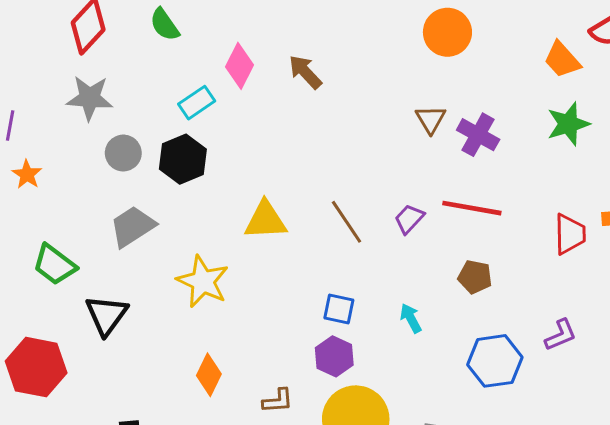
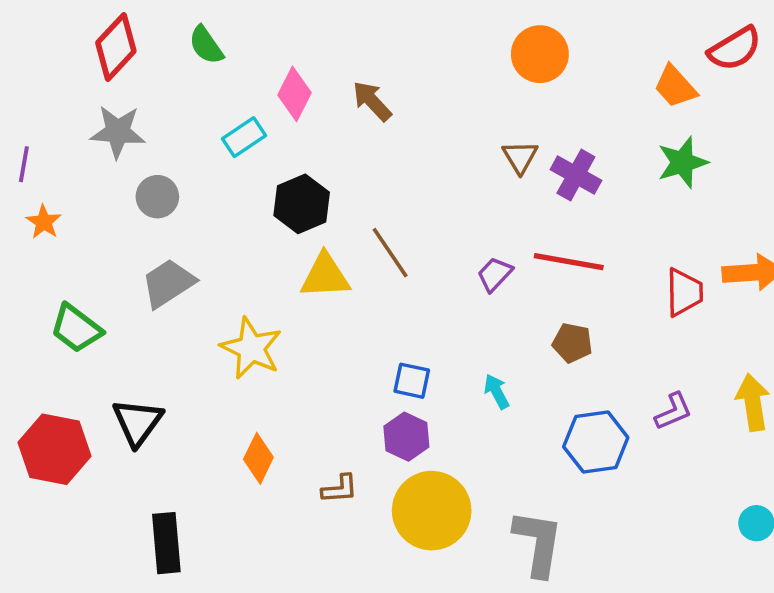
black hexagon: (183, 159) -> (302, 204), moved
brown line: (347, 222) -> (390, 253), moved
black triangle: (106, 315) -> (138, 422), moved

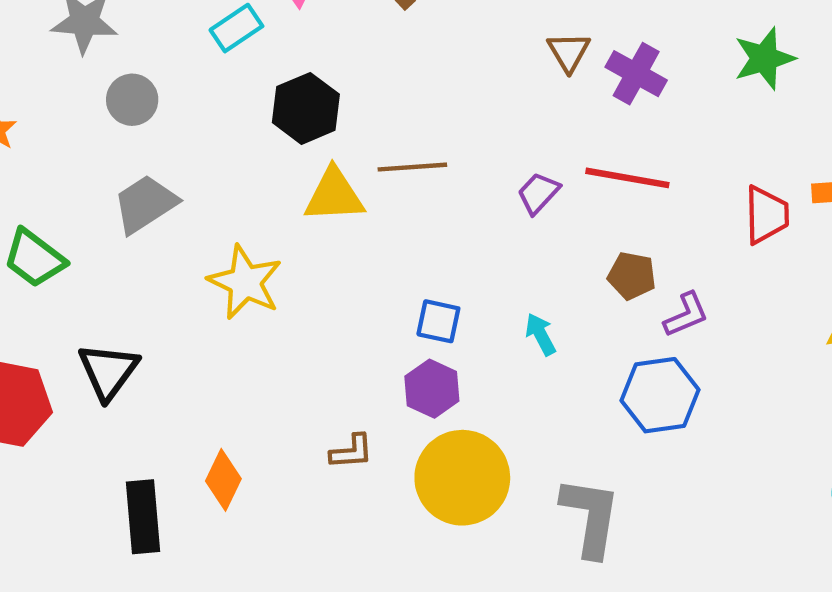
brown line: (390, 253) -> (412, 167), turned -60
purple L-shape: (673, 411) -> (686, 315), moved
orange diamond: (258, 458) -> (223, 480), moved

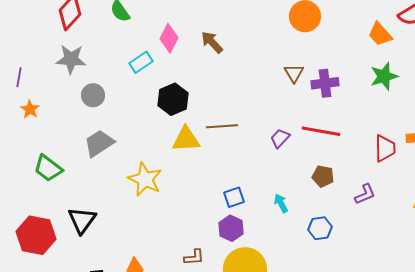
purple cross: (636, 74) -> (325, 83), turned -36
purple L-shape: (686, 315) -> (365, 194), moved
blue square: (438, 321) -> (234, 197), turned -30
blue hexagon: (660, 395) -> (320, 228), moved, size x0.7

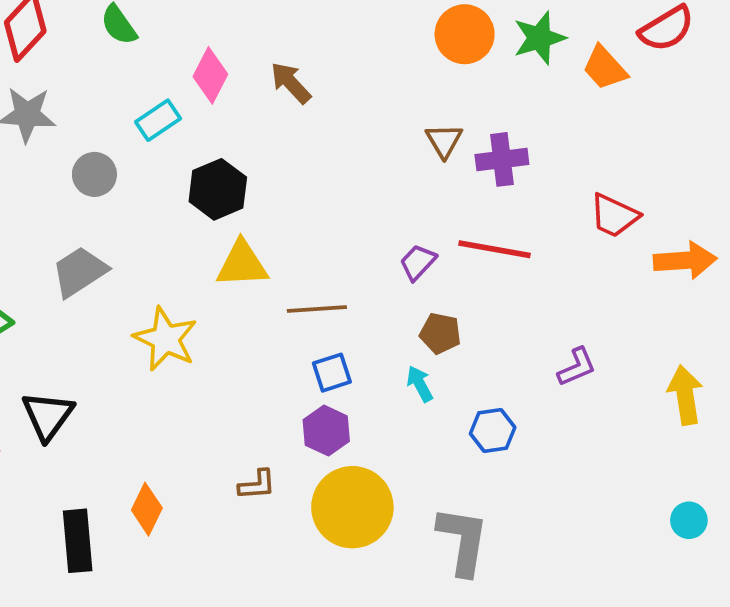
green star: (384, 76) -> (539, 38), moved
gray circle: (93, 95) -> (94, 174), moved
brown line: (222, 126) -> (317, 309), moved
red trapezoid: (385, 148) -> (614, 216), moved, turned 116
brown pentagon: (323, 176) -> (440, 333), moved

